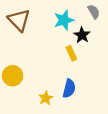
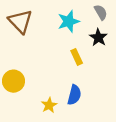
black star: (82, 35) -> (98, 37), moved

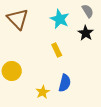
cyan star: (69, 21) -> (60, 19), turned -30
yellow rectangle: (77, 57) -> (57, 50), moved

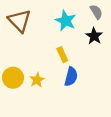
blue semicircle: (65, 83) -> (71, 77), moved
yellow star: (43, 92) -> (37, 80), moved

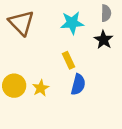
gray semicircle: (96, 12) -> (106, 13), turned 32
cyan star: (66, 21) -> (72, 23), turned -30

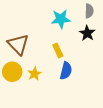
brown triangle: (21, 23) -> (18, 44), moved

